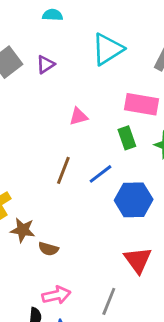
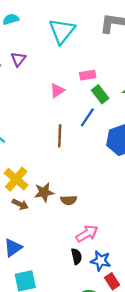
pink rectangle: (141, 104) -> (88, 75), moved, size x0.6
blue line: (100, 174) -> (87, 117), moved

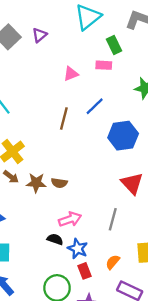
green rectangle: (100, 94) -> (114, 45), moved
brown star: (44, 192) -> (36, 183), moved
black semicircle: (76, 256) -> (55, 239), turned -70

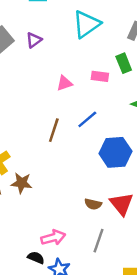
green rectangle: (114, 45) -> (124, 63), moved
brown star: (36, 183) -> (21, 183), moved
brown semicircle: (59, 183) -> (93, 204), moved

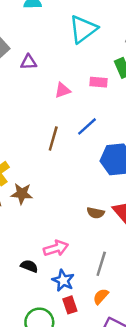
purple triangle: (34, 40) -> (29, 62), moved, turned 35
gray line: (99, 241) -> (101, 264), moved
black semicircle: (36, 258) -> (29, 266), moved

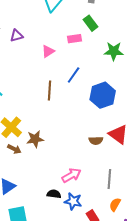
blue star: (63, 280) -> (73, 201), moved

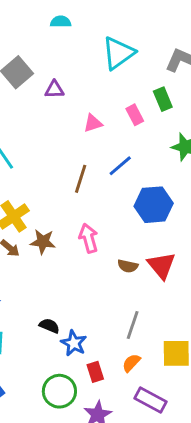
pink rectangle: (74, 39) -> (135, 115), turned 56
pink arrow: (71, 175) -> (89, 238), moved, turned -90

